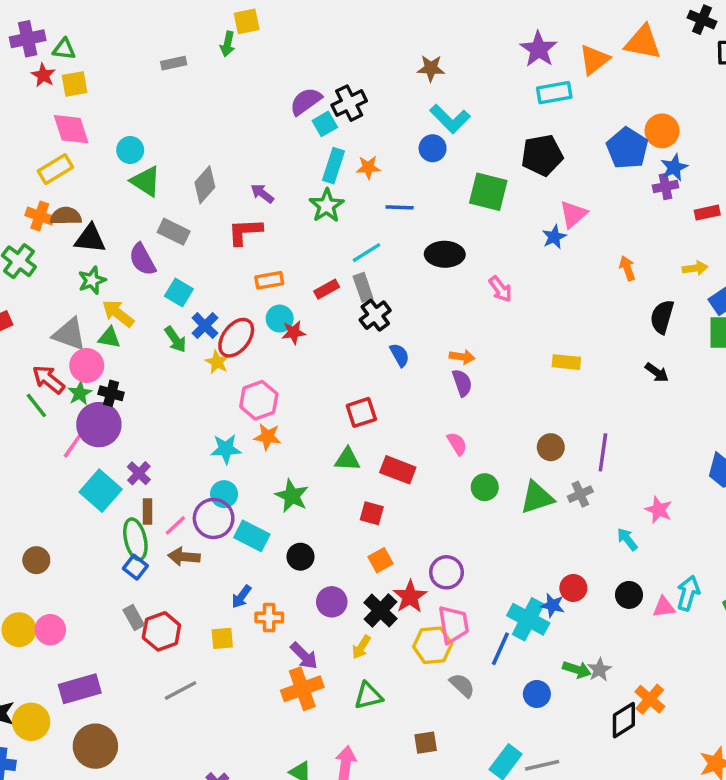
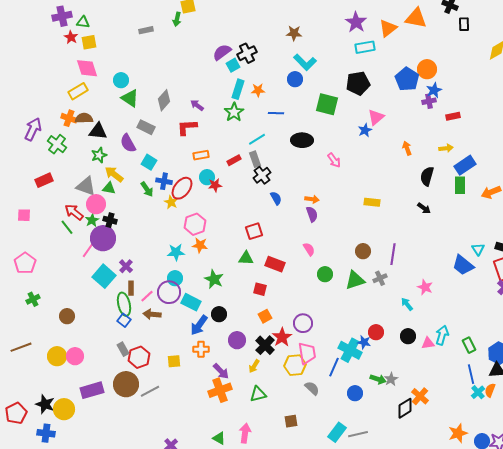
blue cross: (205, 326) -> (164, 181), turned -35
blue arrow: (241, 597) -> (199, 325), moved, size x1.5
brown circle: (95, 746) -> (126, 384), moved

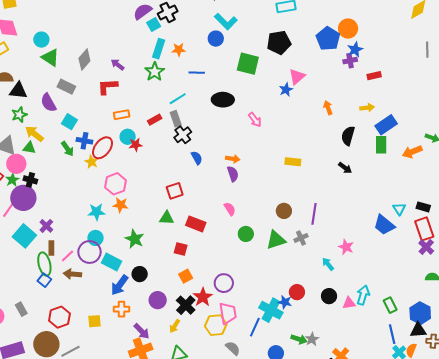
gray rectangle: (123, 349) -> (21, 309), moved

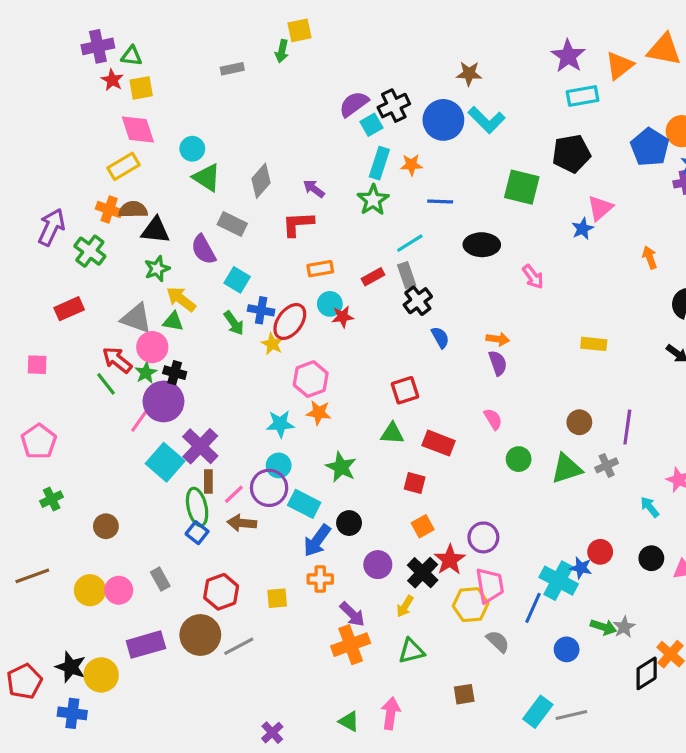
blue circle: (216, 39) -> (443, 120), moved, size x1.6
purple cross: (46, 226) -> (200, 446), size x1.6

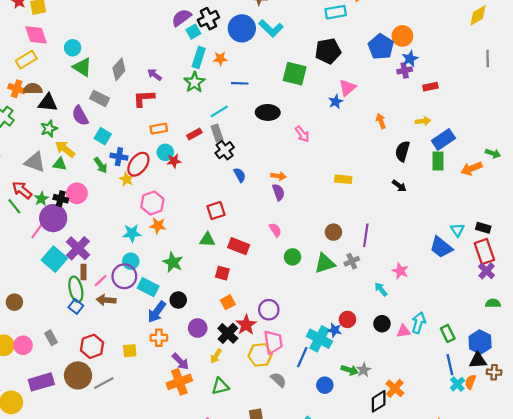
pink circle: (152, 347) -> (77, 193), moved

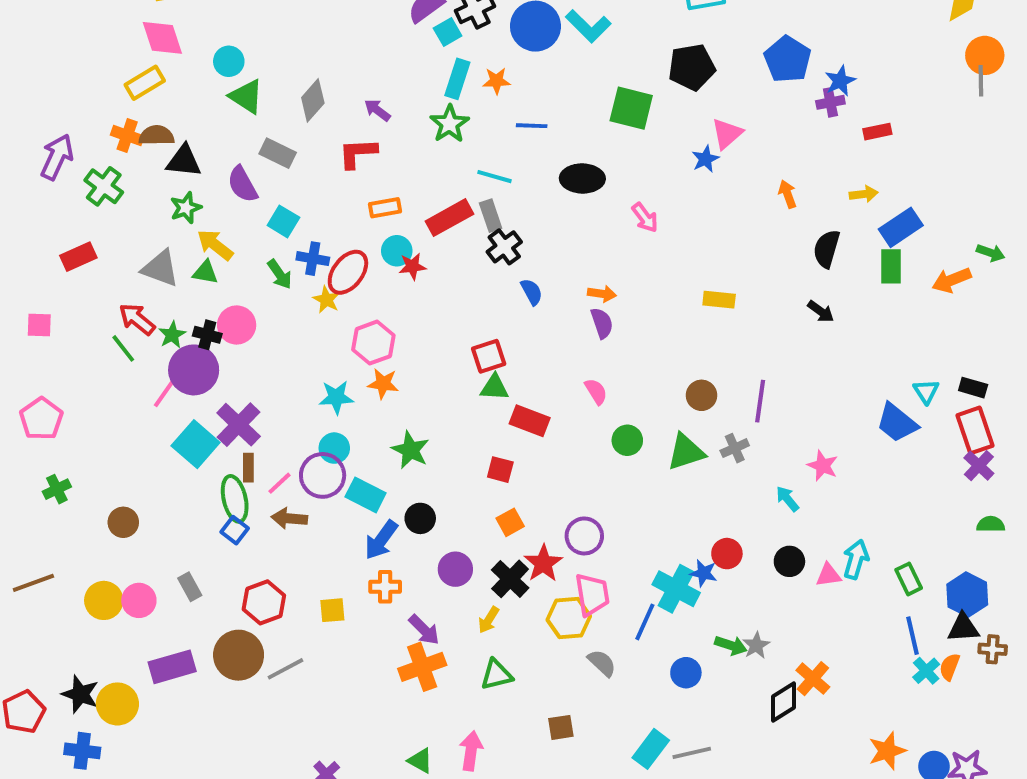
orange circle: (402, 36) -> (985, 55), moved
cyan line: (219, 111) -> (494, 177), turned 48
red rectangle: (194, 134) -> (450, 218), size x1.6
green triangle: (207, 240) -> (494, 388), moved

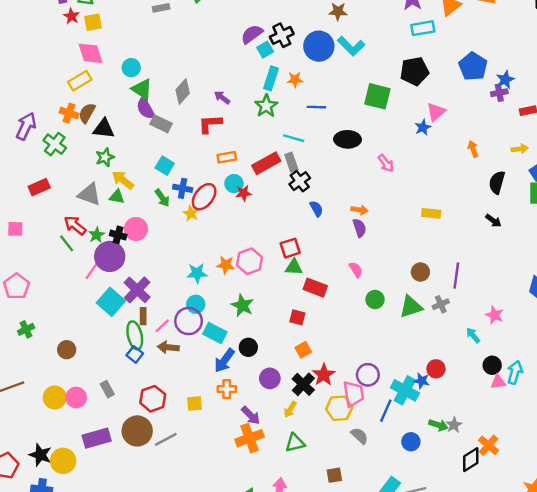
brown semicircle: (156, 136) -> (87, 113), turned -60
purple semicircle: (242, 184) -> (146, 108), moved
pink hexagon: (373, 343) -> (250, 261), moved
purple circle: (584, 536) -> (368, 375), moved
black circle: (789, 561) -> (492, 365), moved

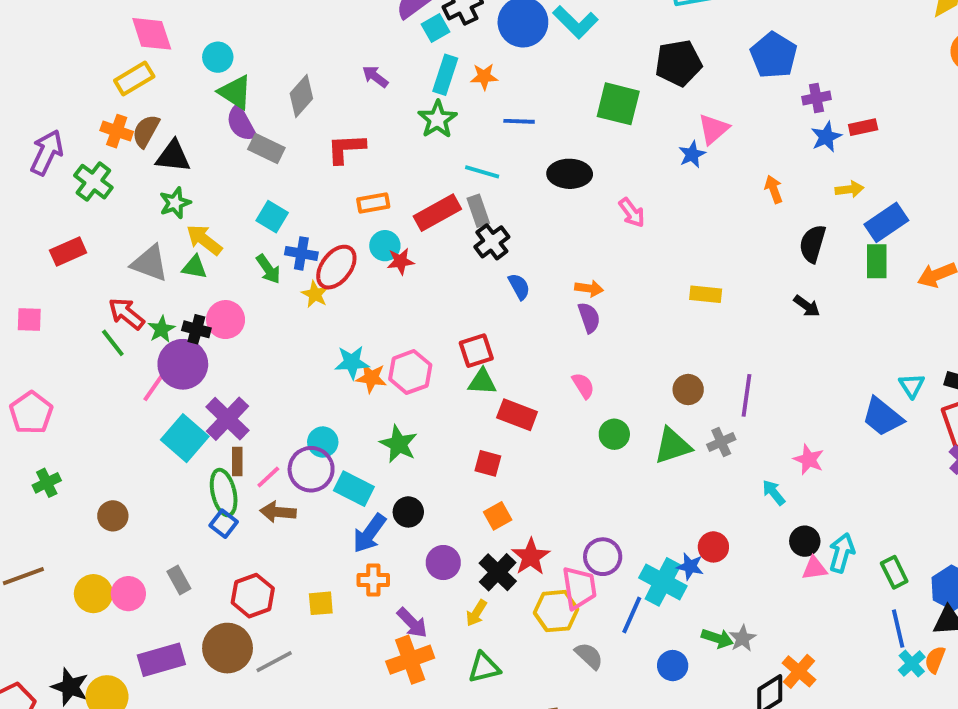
blue star: (505, 80) -> (826, 137), moved
purple arrow: (222, 98) -> (375, 77), moved
cyan star: (197, 273) -> (352, 362), moved

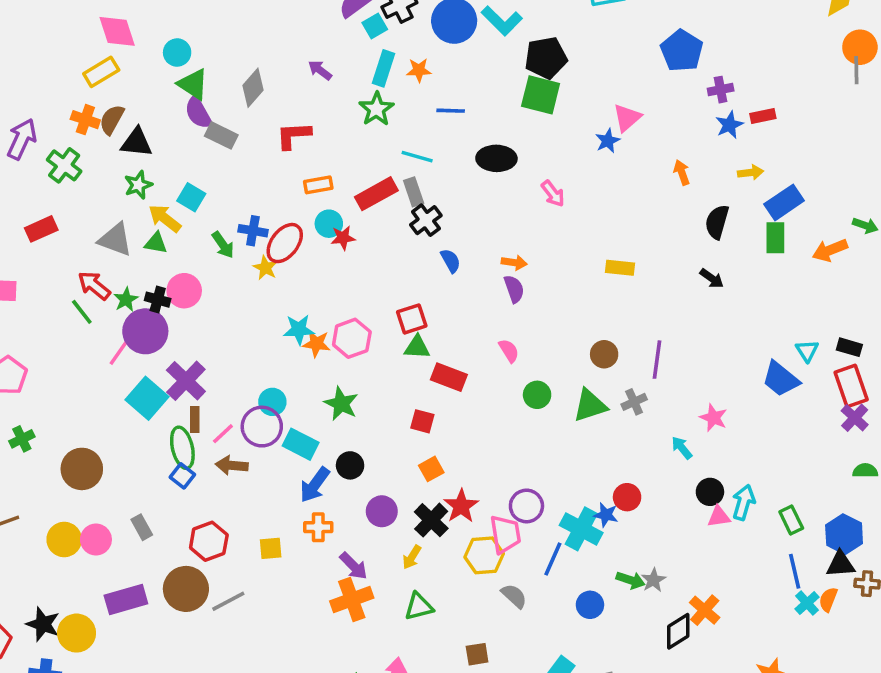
black pentagon: (678, 63) -> (546, 58), moved
cyan square: (272, 217) -> (191, 197), moved
brown circle: (113, 516) -> (82, 469), size x1.5

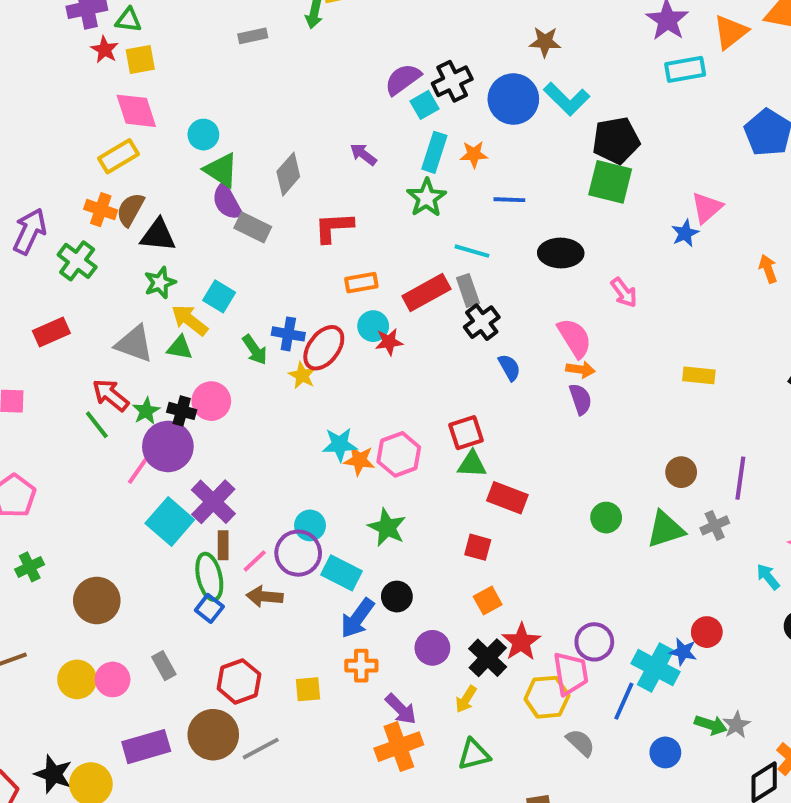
pink semicircle: (509, 351) -> (575, 338), moved, size x1.5

